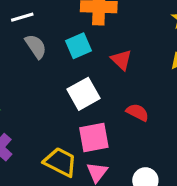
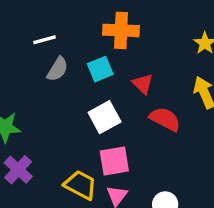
gray semicircle: (36, 46) -> (58, 69), turned 65
red semicircle: (137, 112) -> (165, 119), moved, size x1.4

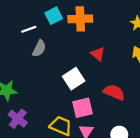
cyan square: (100, 69) -> (54, 16), moved
red semicircle: (165, 119) -> (114, 92), moved

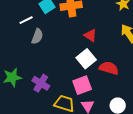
white square: (74, 79) -> (86, 59), moved
purple cross: (18, 119) -> (41, 83), moved

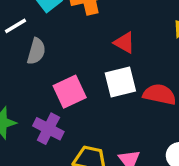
white square: (86, 59) -> (120, 82), turned 30
pink square: (82, 85) -> (70, 92), moved

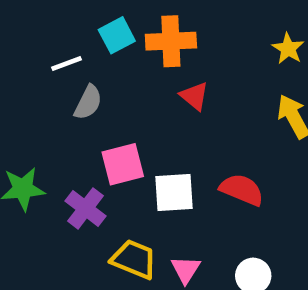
red triangle: (124, 43) -> (194, 96), moved
white square: (120, 82) -> (174, 193), moved

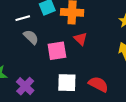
gray semicircle: (88, 102) -> (31, 37), turned -77
pink square: (123, 164) -> (57, 51), moved

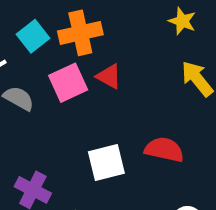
pink square: (57, 51) -> (68, 83), moved

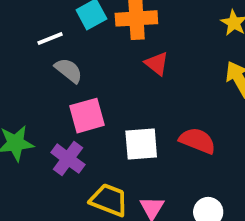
pink square: (68, 83) -> (87, 116), moved

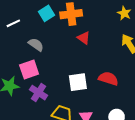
white line: (50, 38) -> (13, 23), moved
pink square: (87, 116) -> (29, 70), moved

